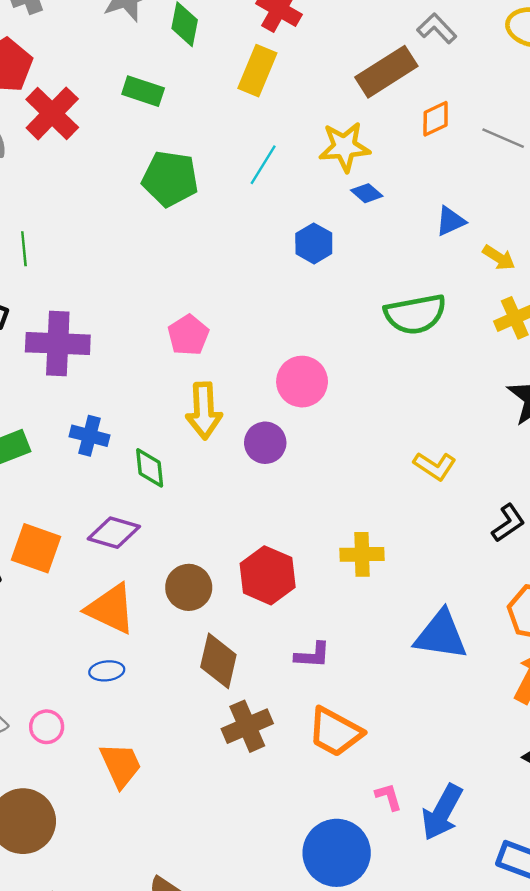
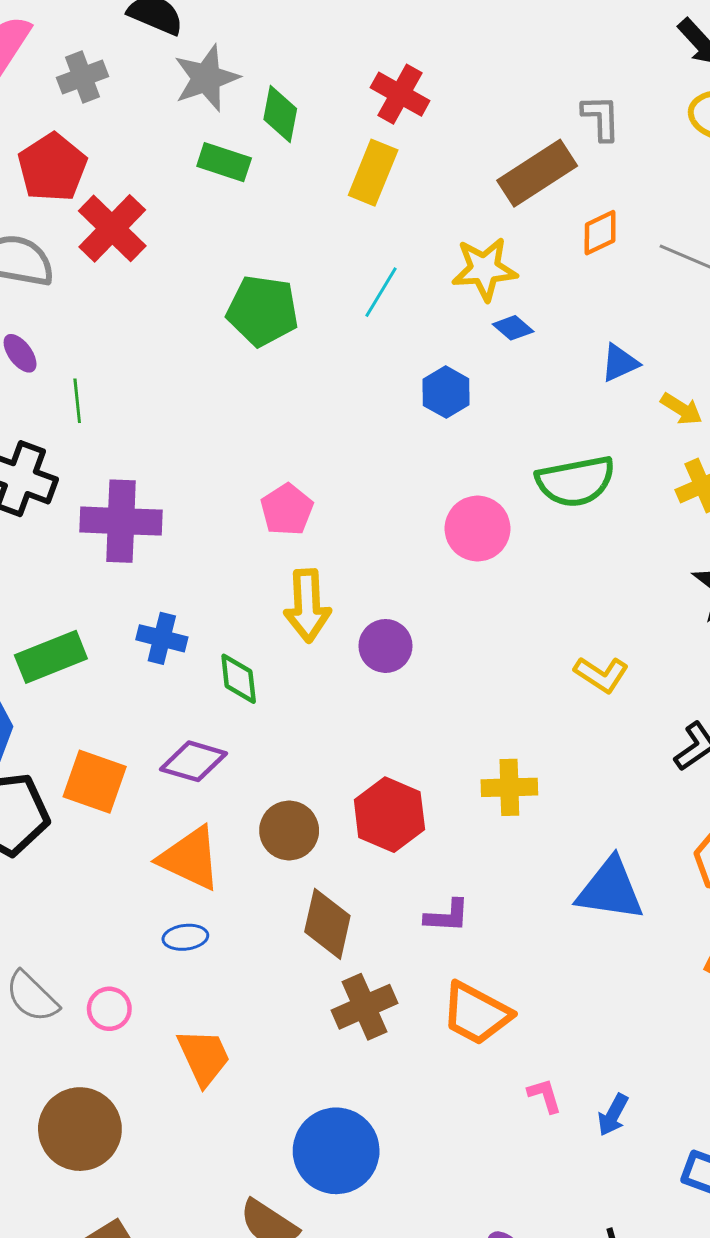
gray L-shape: (437, 28) -> (601, 118), turned 42
green rectangle: (143, 91) -> (224, 162), moved
pink circle: (302, 382) -> (477, 529), moved
blue arrow: (442, 812) -> (613, 1115), size x0.6
blue circle: (337, 853) -> (336, 1151), moved

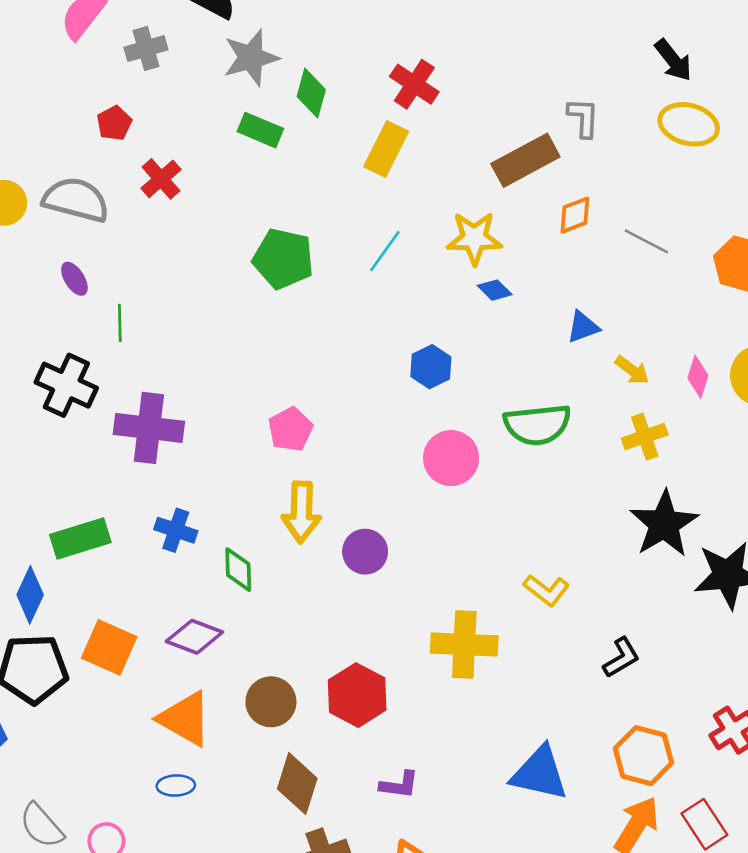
red pentagon: (52, 167) -> (114, 123), size x0.6
red cross: (112, 228) -> (161, 179), size x0.7
blue hexagon: (446, 392) -> (431, 367), moved
yellow cross: (509, 787) -> (464, 645), moved, size x1.4

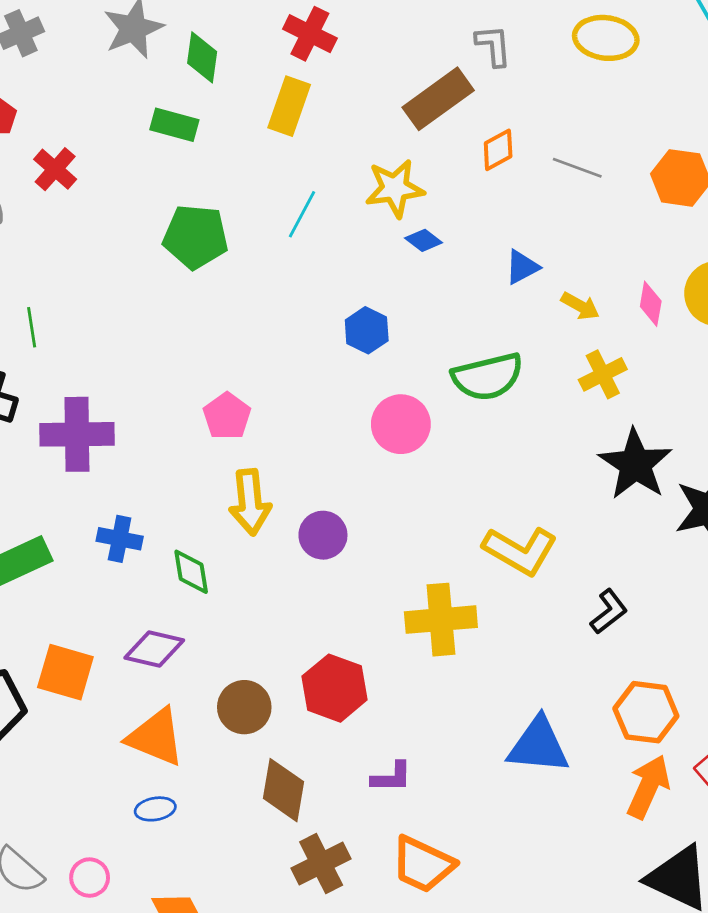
green rectangle: (260, 130) -> (174, 125), moved
yellow L-shape: (546, 590) -> (520, 551), size x1.5

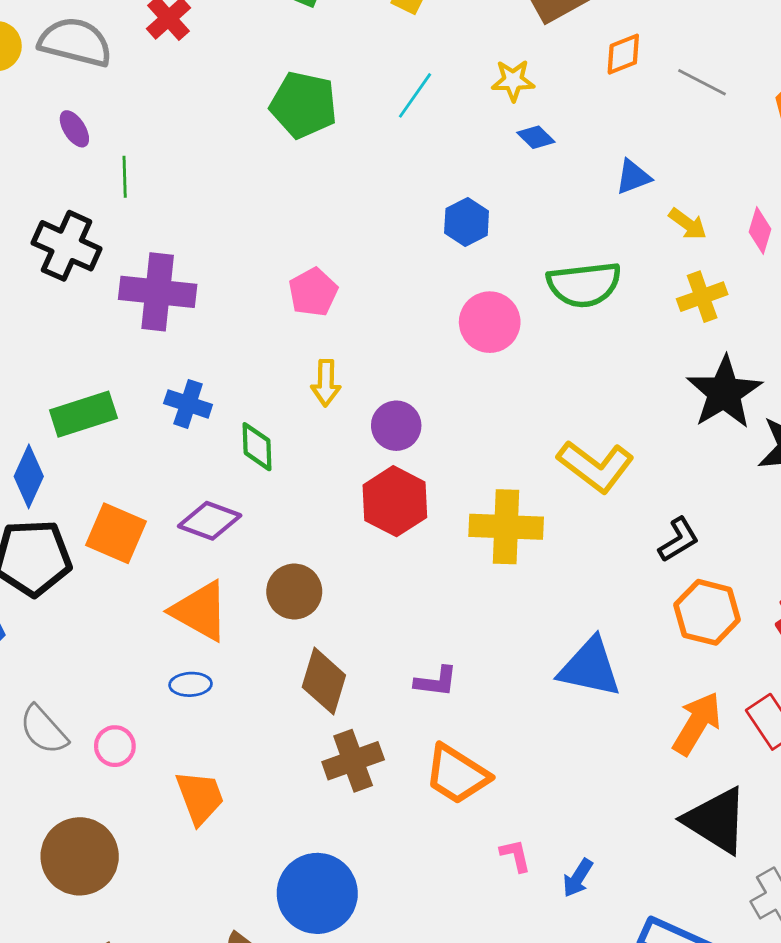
yellow star: (395, 188) -> (513, 81), size x0.7
yellow arrow: (250, 502) -> (326, 383), size x0.7
red hexagon: (335, 688) -> (395, 501), moved
orange hexagon: (646, 712) -> (707, 612), moved

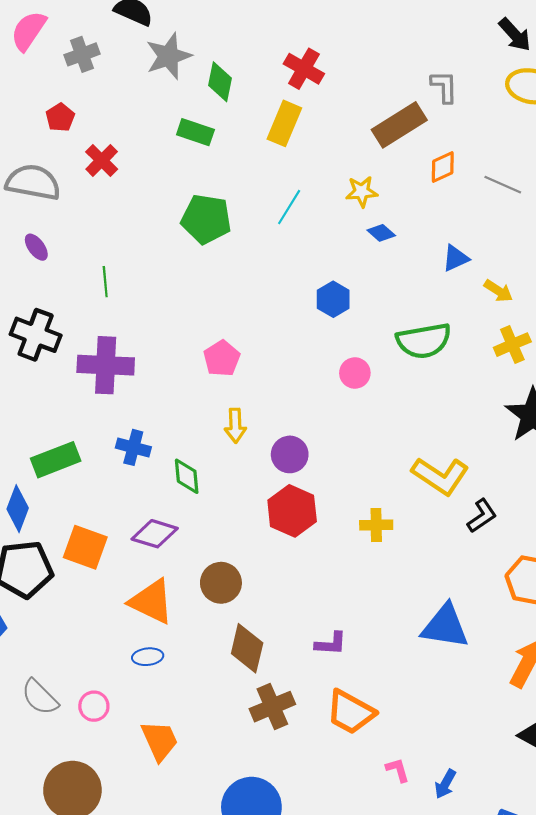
green line: (125, 177) -> (105, 282), moved
pink circle: (490, 322) -> (355, 373), size x0.7
yellow cross: (506, 527) -> (376, 525), size x0.6
black L-shape: (679, 540) -> (482, 516), moved

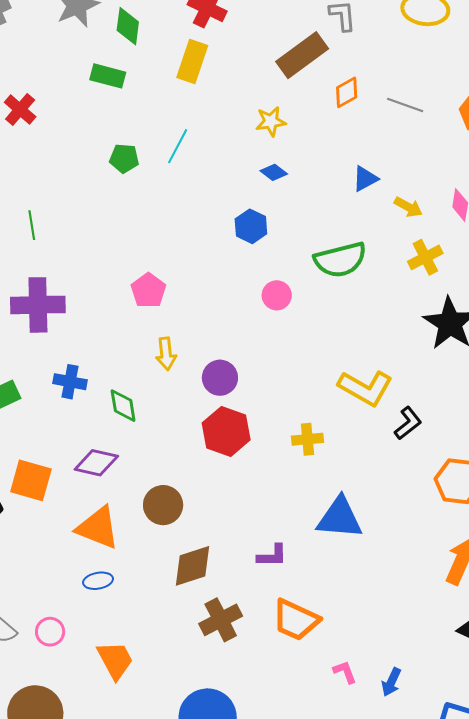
cyan line: (289, 207) -> (178, 146), moved
green pentagon: (206, 219) -> (124, 158), size x0.6
blue diamond: (381, 233) -> (274, 172), moved
blue triangle: (445, 626) -> (340, 518), moved
brown diamond: (247, 648) -> (193, 566), turned 63

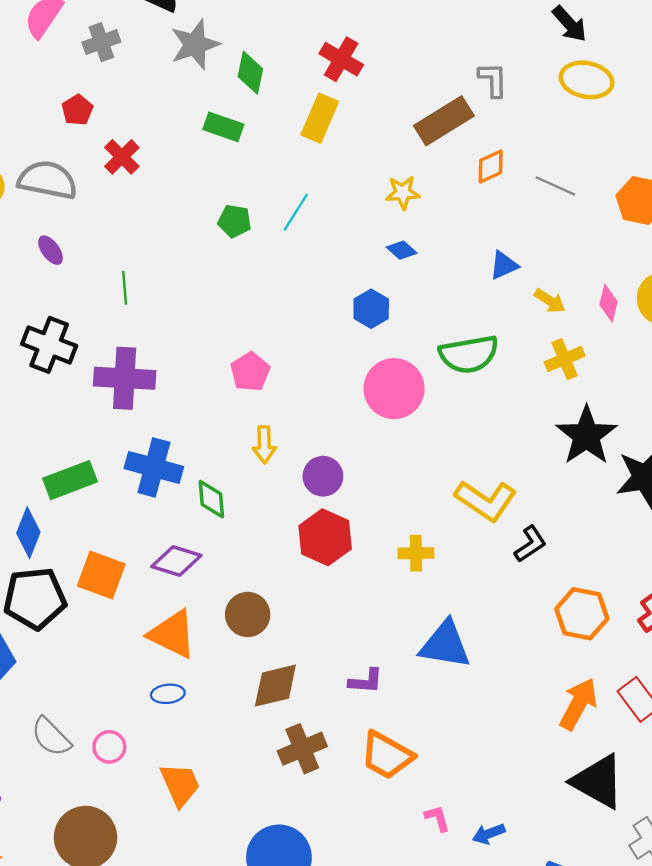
pink circle: (277, 295) -> (394, 389), size x1.8
blue cross: (70, 382) -> (154, 467), size x1.5
blue arrow: (391, 682) -> (489, 834), turned 40

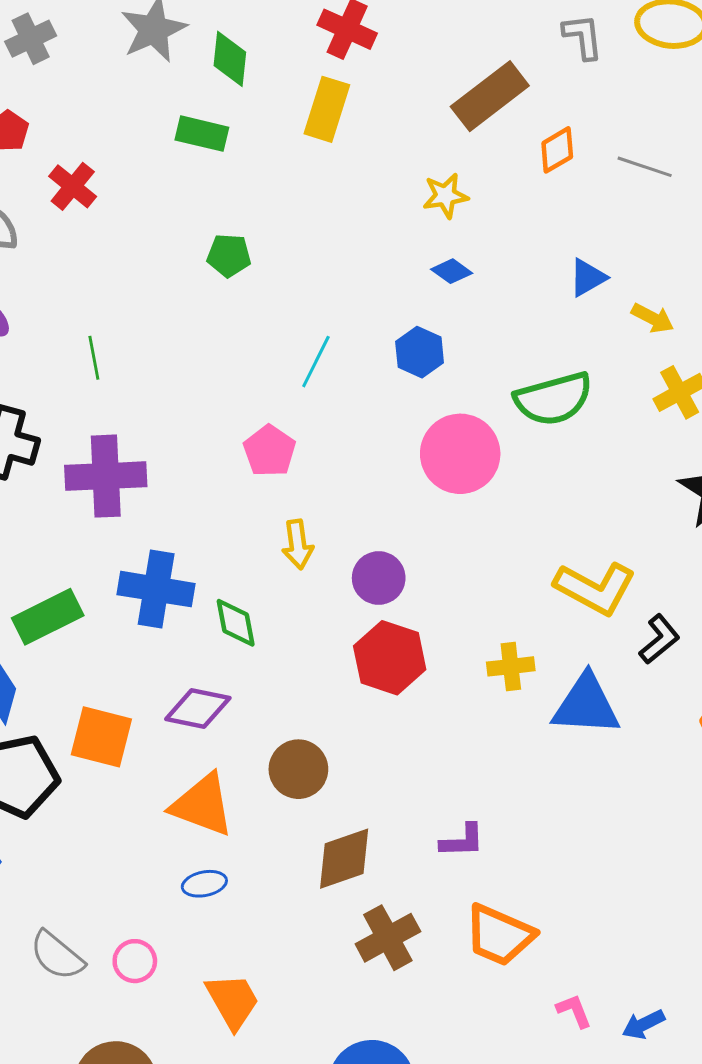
gray L-shape: (493, 80) -> (583, 37), moved
cyan line: (296, 212) -> (316, 362), moved
blue triangle: (445, 645) -> (586, 705), moved

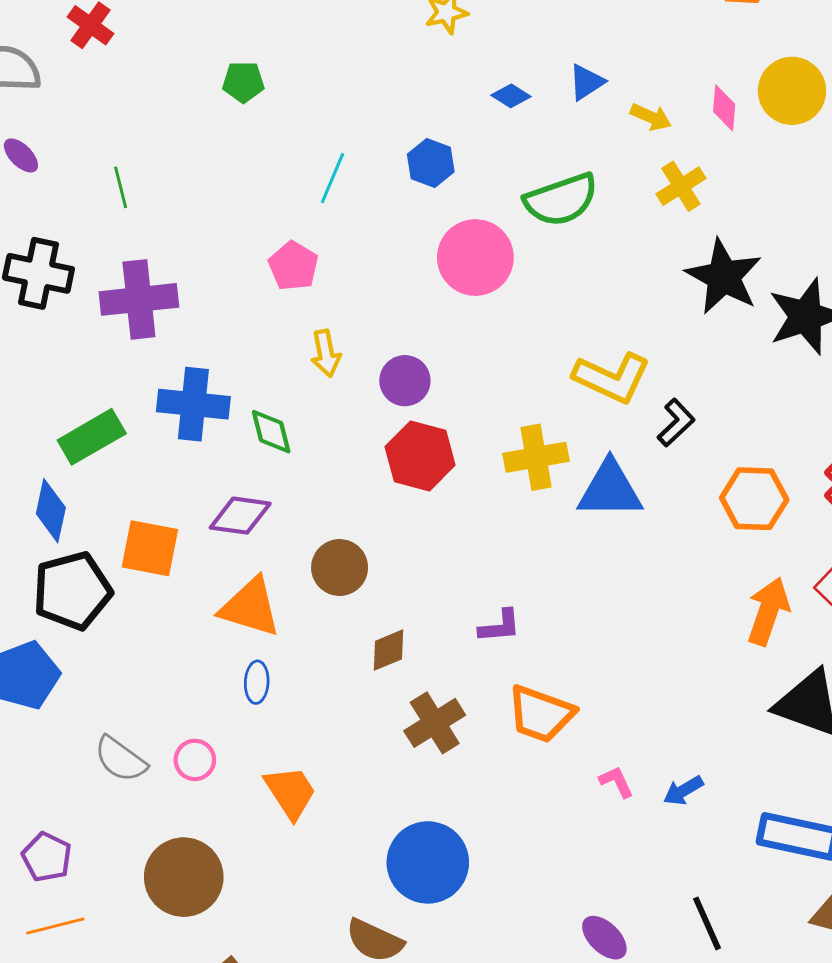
blue diamond: (452, 271) -> (511, 96), moved
yellow cross: (511, 666) -> (536, 457), size x1.4
brown diamond: (344, 859) -> (388, 650), size x0.7
blue ellipse: (204, 884) -> (257, 682), turned -72

